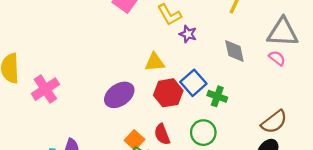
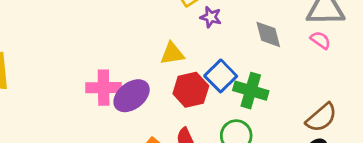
pink cross: (45, 89) -> (104, 88), moved, turned 36
green cross: (217, 96) -> (251, 91), size x1.4

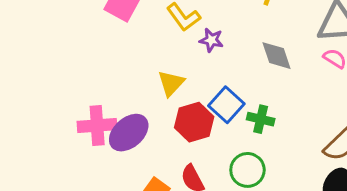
yellow triangle: (172, 54) -> (171, 83), turned -35
green cross: (251, 91) -> (261, 119), size x0.7

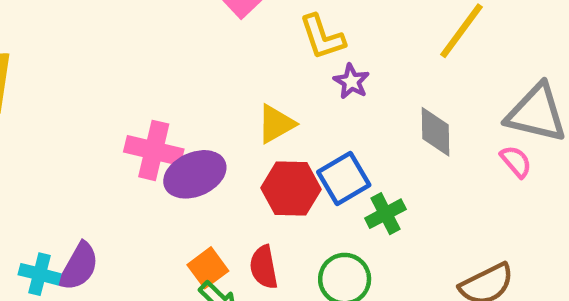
green cross: (261, 119) -> (385, 214), turned 32

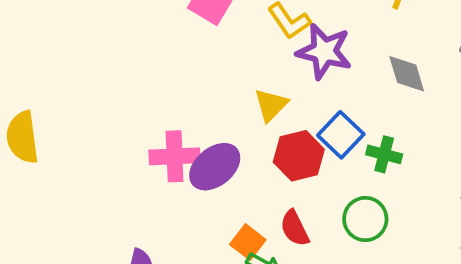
purple star: (351, 81) -> (324, 51), size x1.8
green cross: (385, 214) -> (384, 154), turned -32

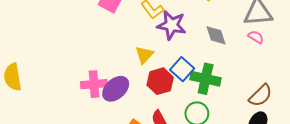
green cross: (384, 154) -> (206, 79), size x1.6

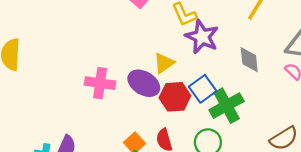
green cross: (206, 79) -> (227, 106), turned 36
purple ellipse: (116, 89) -> (144, 83), moved, turned 60

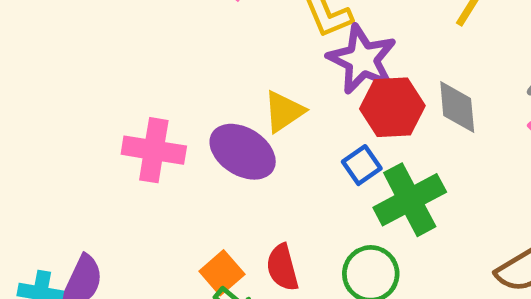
blue square: (203, 89) -> (362, 165), size x0.7
red hexagon: (175, 97) -> (392, 107), moved

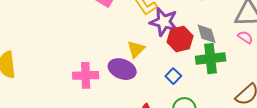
blue square: (362, 165) -> (173, 76), moved
green cross: (410, 200) -> (211, 59), moved, turned 32

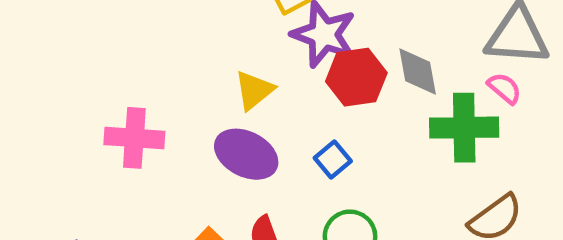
green cross: (211, 59) -> (464, 128), moved
purple ellipse: (122, 69) -> (246, 154), moved

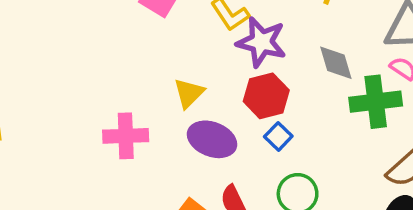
red hexagon: (356, 77) -> (266, 96), moved
yellow triangle: (254, 90) -> (189, 93), moved

